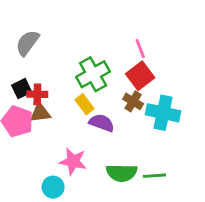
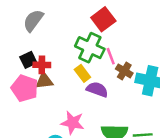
pink line: (140, 49) -> (111, 56), moved
green cross: (93, 74) -> (90, 48), turned -36
red square: (140, 76) -> (103, 19), moved

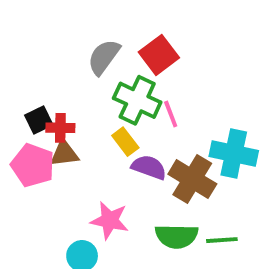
gray semicircle: (33, 21) -> (104, 57), moved
brown cross: (124, 71) -> (192, 179), moved, size x1.6

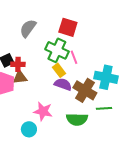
red square: (159, 55) -> (68, 27), turned -36
gray semicircle: (104, 57) -> (28, 28), moved
yellow rectangle: (125, 142) -> (59, 70), moved
green line: (222, 240) -> (104, 108), moved

